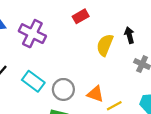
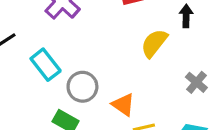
black arrow: (129, 35) -> (186, 16), moved

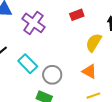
orange triangle: (123, 105) -> (89, 71), moved

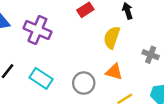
gray circle: (52, 75) -> (84, 83), moved

